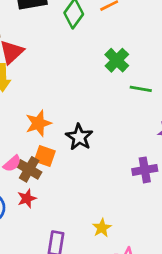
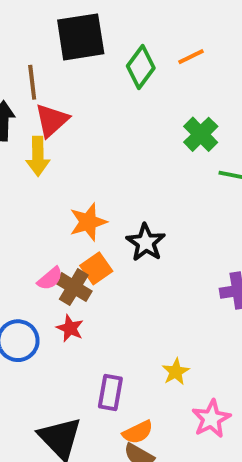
orange square: (45, 156) -> (96, 268), turned 35
red star: (27, 198) -> (70, 328), turned -30

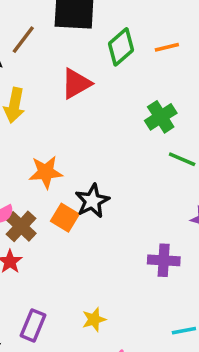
brown line: (32, 82) -> (23, 40), turned 32
red triangle: (52, 120) -> (76, 84), moved
orange square: (96, 268) -> (65, 218), moved, turned -36

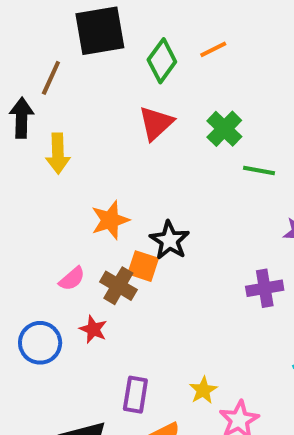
red triangle: (76, 84) -> (156, 123), moved
brown cross: (21, 226) -> (118, 286), moved
yellow star: (94, 319) -> (203, 390), moved

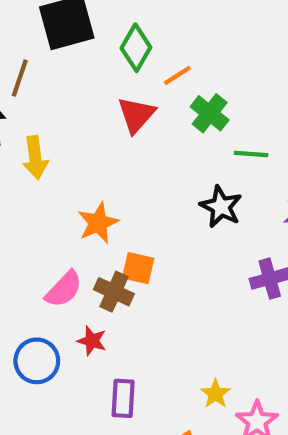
orange line: (213, 49) -> (177, 75), moved
black star: (170, 240) -> (221, 207), moved
pink semicircle: (72, 279) -> (64, 289), size x1.4
purple rectangle: (135, 395) -> (123, 398), moved

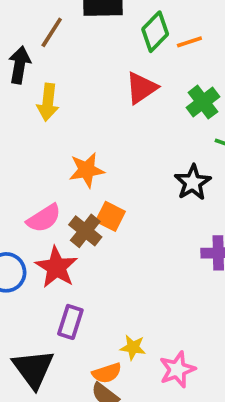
orange line: (177, 75) -> (189, 42), moved
red star: (92, 341) -> (56, 267), size x1.6
yellow star: (215, 394) -> (133, 347), moved, turned 30

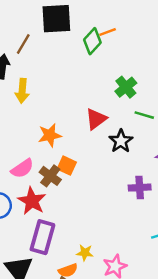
orange line: (189, 42) -> (108, 32), moved
red triangle: (141, 88) -> (96, 119), moved
purple rectangle: (70, 322) -> (42, 237), size x1.5

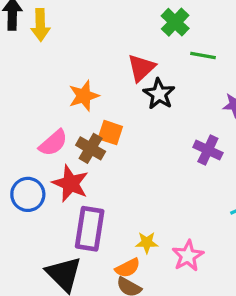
yellow arrow: (22, 91) -> (40, 25), moved
black star: (121, 141) -> (159, 94), moved
purple cross: (140, 188) -> (208, 150), turned 35

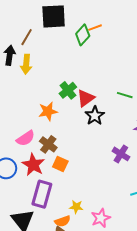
green cross: (175, 22) -> (68, 90), moved
orange square: (110, 133) -> (60, 164), moved

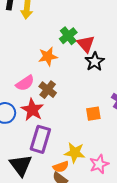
red triangle: (86, 98) -> (86, 44), turned -36
orange square: (60, 164) -> (93, 114), moved, turned -35
yellow star: (76, 207) -> (75, 153), size x1.5

